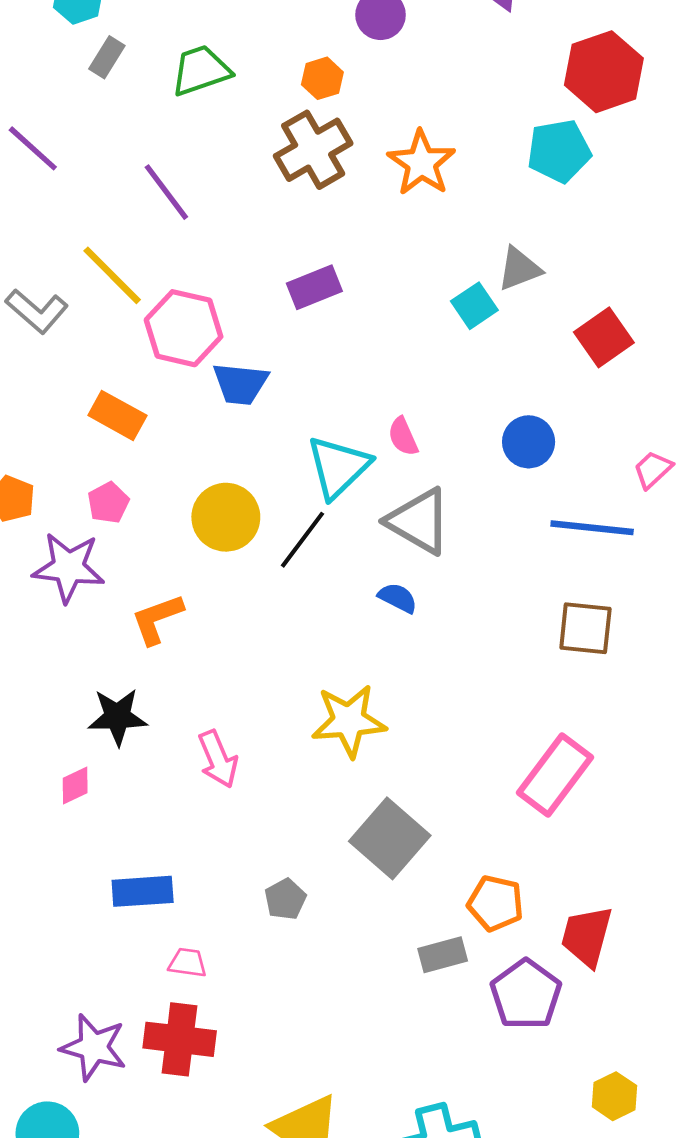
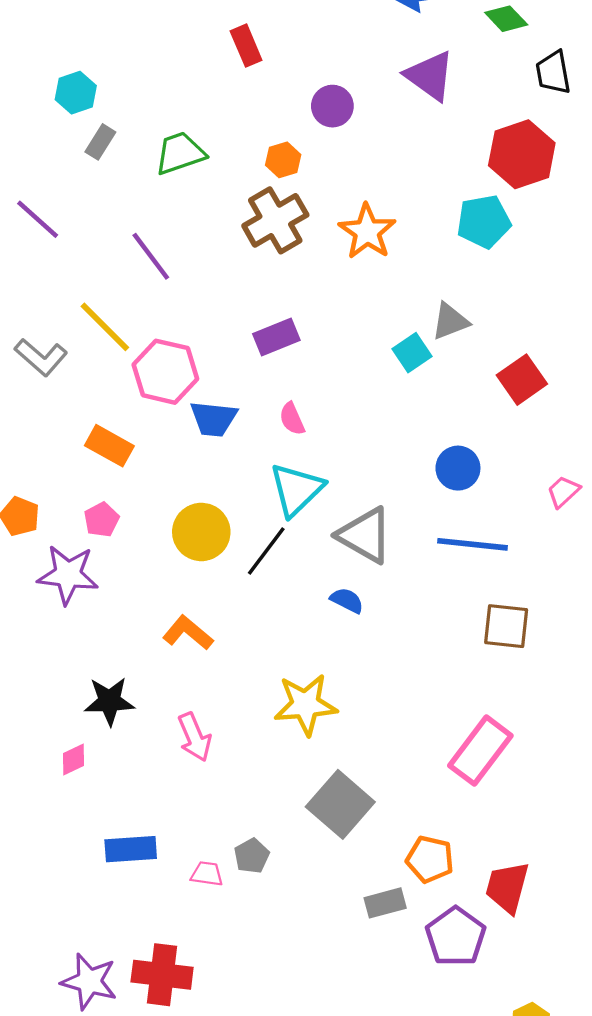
pink semicircle: (403, 437) -> (292, 419), moved
blue line: (592, 528) -> (473, 544), moved
orange L-shape: (157, 619) -> (188, 633), moved, turned 60
pink trapezoid: (188, 963) -> (207, 874), moved

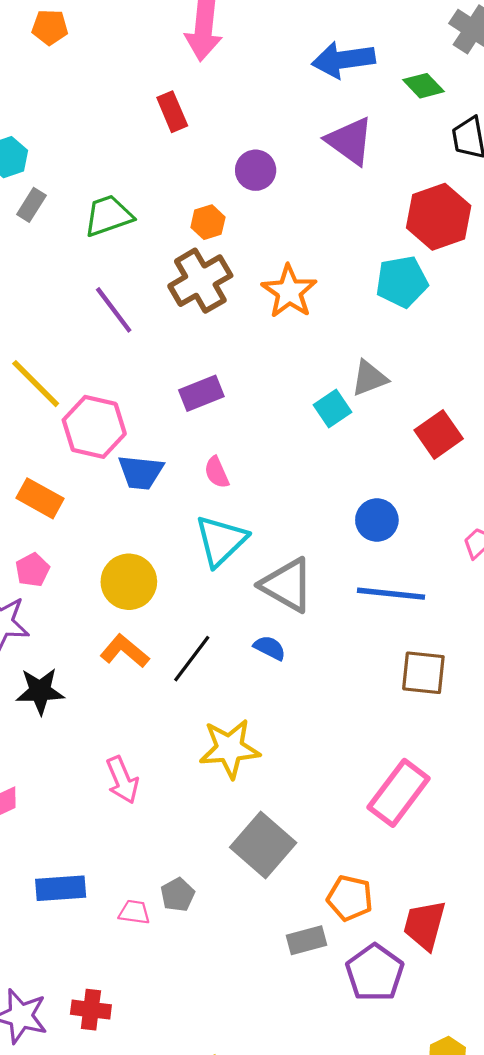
purple line: (151, 256) -> (114, 310), moved
black line: (266, 551) -> (192, 659), moved
orange L-shape: (188, 633) -> (125, 651), moved
black star: (109, 701) -> (40, 691), moved
red cross: (162, 975) -> (91, 1010), size x0.7

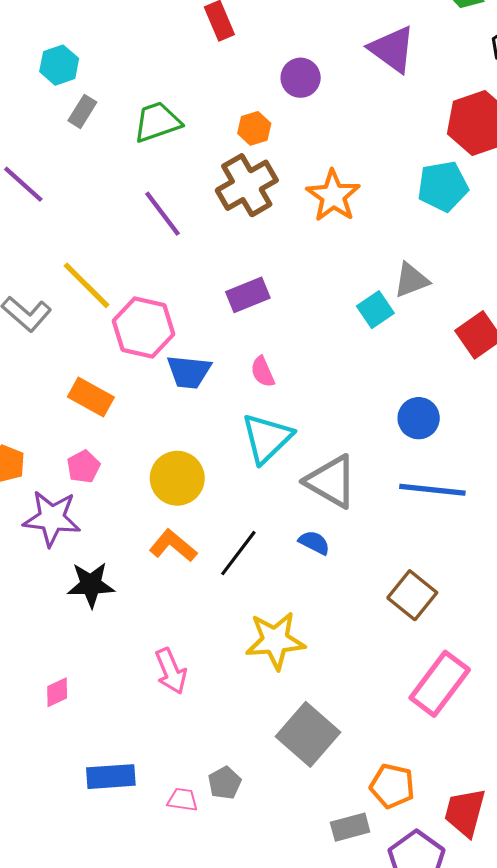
brown square: (423, 673) -> (412, 595), moved, turned 33

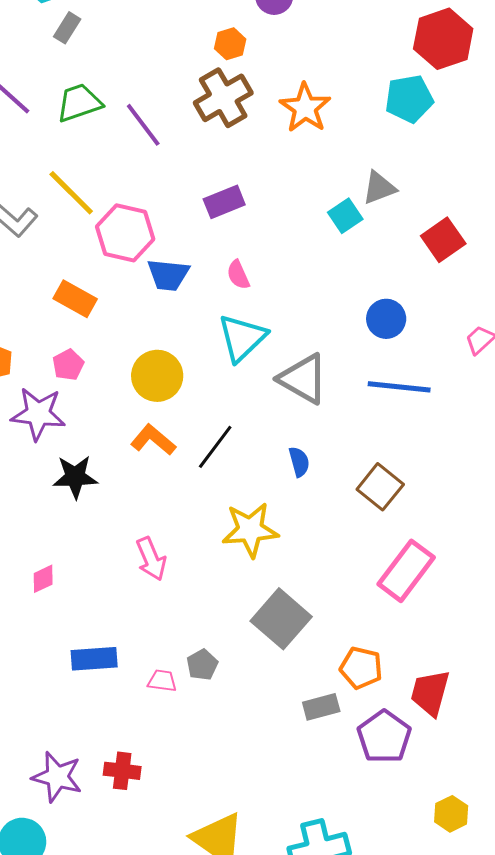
green trapezoid: (157, 122) -> (79, 103), moved
blue semicircle: (314, 543) -> (299, 462), moved, turned 48

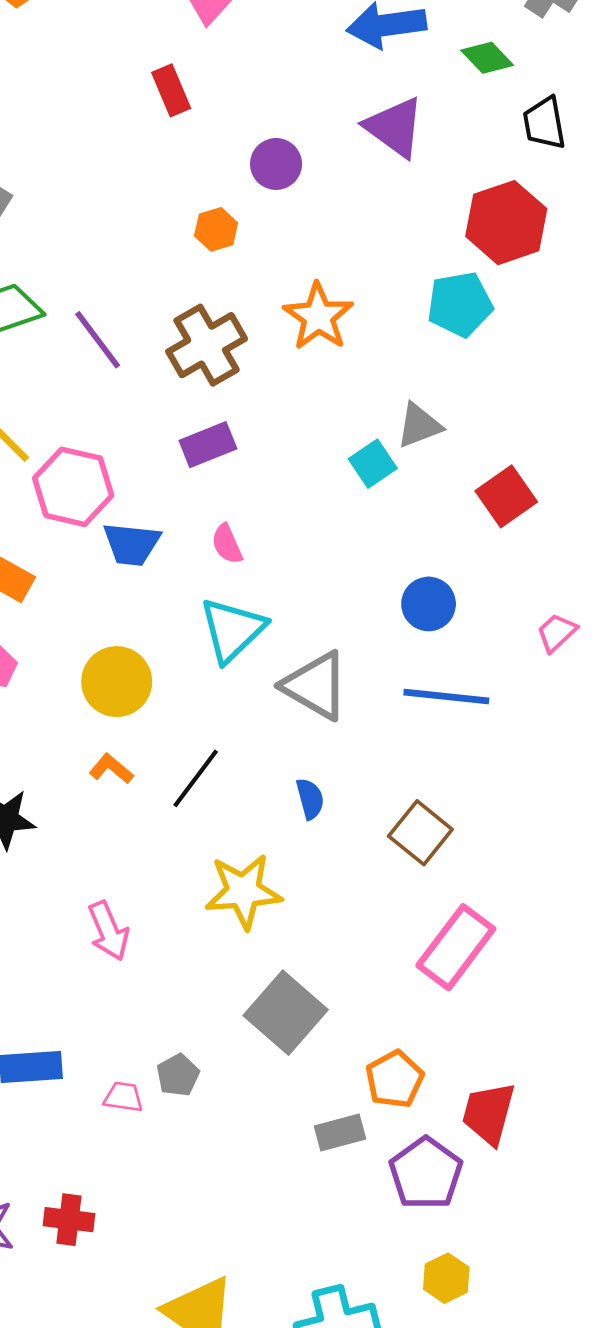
brown cross: (223, 98) -> (207, 345), moved
orange L-shape: (153, 440) -> (111, 769), size x0.7
orange pentagon: (361, 668) -> (395, 1079), turned 30
yellow hexagon: (451, 814) -> (446, 1278), moved

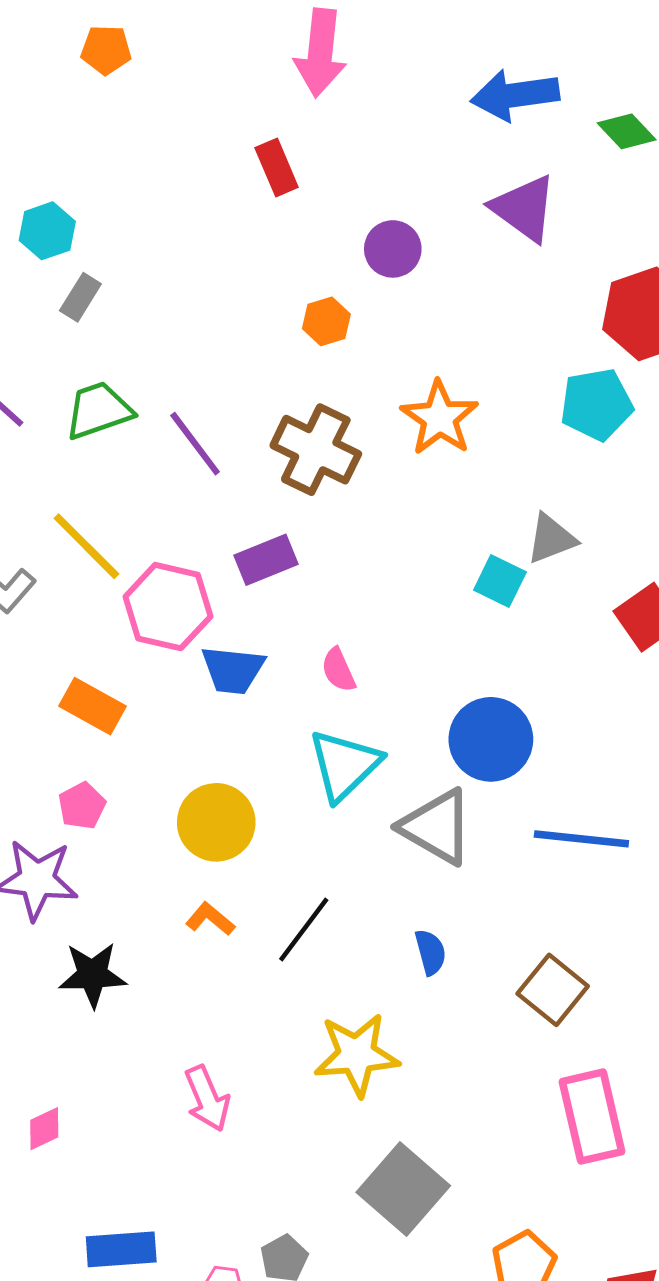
brown cross: (207, 345) -> (316, 450), turned -34
purple rectangle: (208, 445) -> (266, 560), moved
cyan square: (373, 464) -> (500, 581), turned -30
blue circle: (429, 604) -> (491, 739), moved, size x1.4
pink rectangle: (456, 947) -> (592, 1117), turned -50

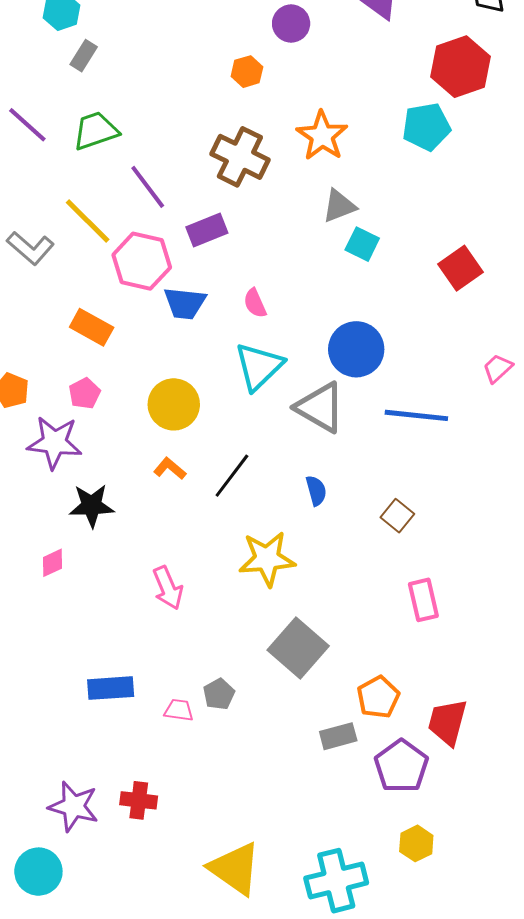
purple line: (195, 444) -> (148, 187), moved
gray triangle: (551, 539) -> (339, 206), moved
brown square: (553, 990) -> (397, 516), size x0.7
pink rectangle: (592, 1117) -> (423, 600), size x0.7
pink diamond: (44, 1129) -> (52, 563), moved

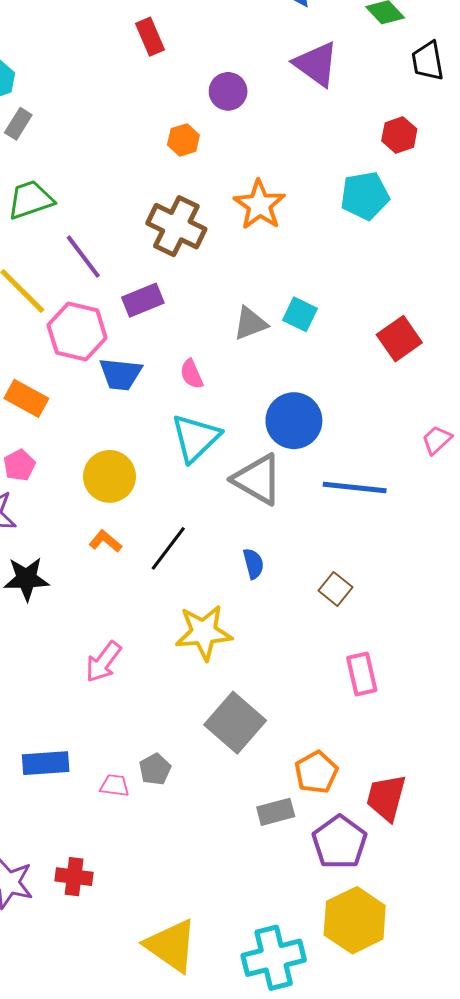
red hexagon: (460, 67) -> (399, 135), size x0.6
gray triangle: (339, 206) -> (250, 323), moved
pink arrow: (168, 588) -> (103, 662), turned 60
yellow hexagon: (416, 843) -> (355, 920), size x1.8

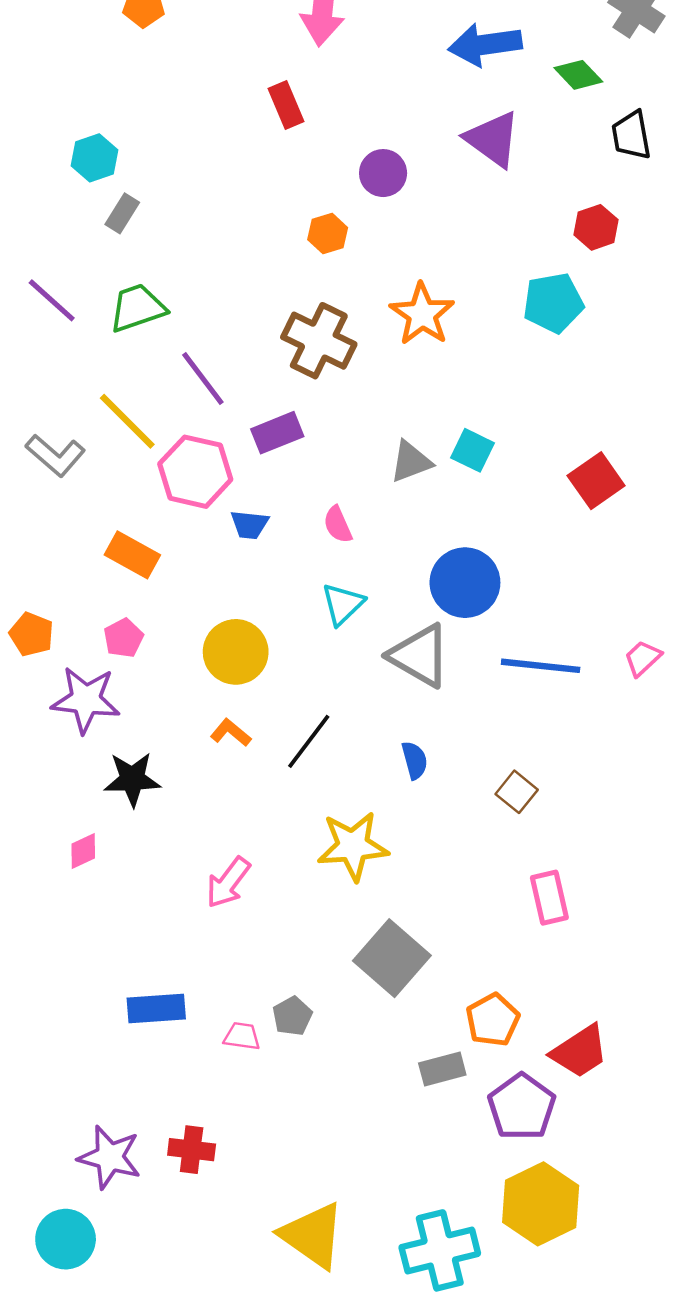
blue trapezoid: (121, 374) -> (250, 525), size x0.7
cyan triangle: (196, 438) -> (343, 604), size x0.7
pink trapezoid: (437, 440) -> (643, 658), moved
red trapezoid: (386, 798) -> (580, 1051), turned -138

